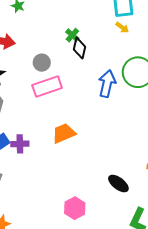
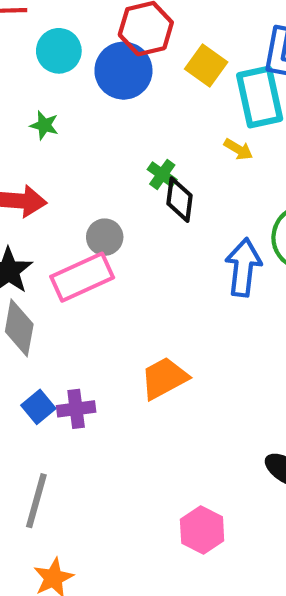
yellow arrow: (122, 27) -> (238, 149), moved
pink rectangle: (47, 86) -> (82, 277), moved

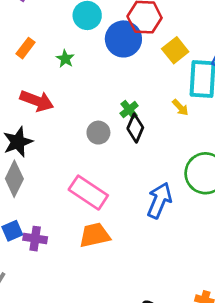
gray circle: (105, 237) -> (98, 133), moved
blue arrow: (243, 267) -> (159, 200), moved
pink rectangle: (82, 277) -> (88, 193), moved, turned 42

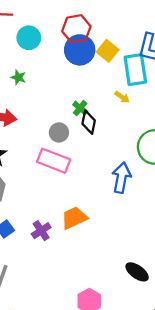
blue circle: (123, 39) -> (80, 50), moved
pink rectangle: (88, 193) -> (54, 161), moved
purple cross: (35, 239) -> (41, 231), moved, turned -30

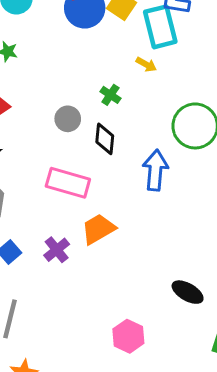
green cross: (80, 108) -> (110, 95), moved
black diamond: (89, 122) -> (105, 139), moved
pink rectangle: (54, 161) -> (68, 183), moved

